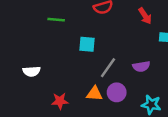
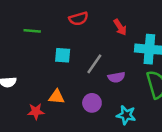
gray line: (108, 68) -> (94, 64), moved
orange triangle: (94, 94) -> (57, 97), moved

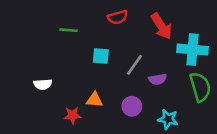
red arrow: (120, 27) -> (161, 26), size x1.5

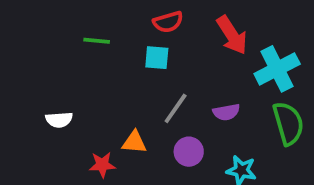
cyan cross: (192, 49) -> (277, 69), turned -32
cyan square: (101, 56) -> (157, 58), moved
gray line: (134, 65) -> (176, 108), moved

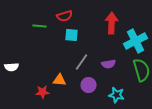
red semicircle: (168, 22) -> (64, 16), moved
red arrow: (232, 35) -> (112, 23), turned -145
white semicircle: (59, 120) -> (12, 67), moved

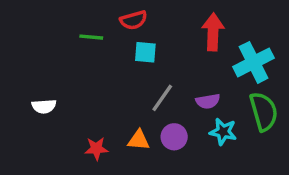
orange triangle: (60, 80) -> (139, 140), moved
cyan star: (116, 95) -> (223, 132), moved

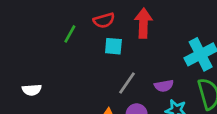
red arrow: (213, 32) -> (143, 23), moved
green line: (91, 37) -> (70, 34), turned -66

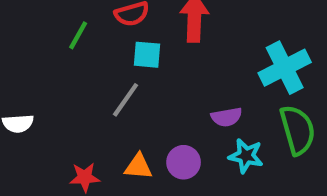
gray line: (127, 83) -> (125, 100), moved

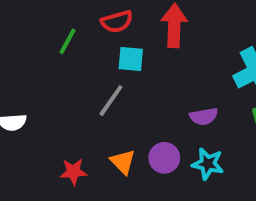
cyan star: (246, 156) -> (208, 164), moved
orange triangle: (138, 167) -> (123, 162), turned 40

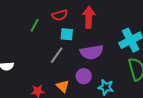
purple semicircle: (204, 116) -> (92, 52), moved, size x1.6
purple circle: (164, 158) -> (84, 76), moved

